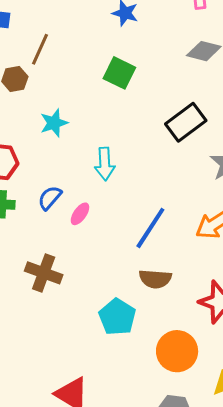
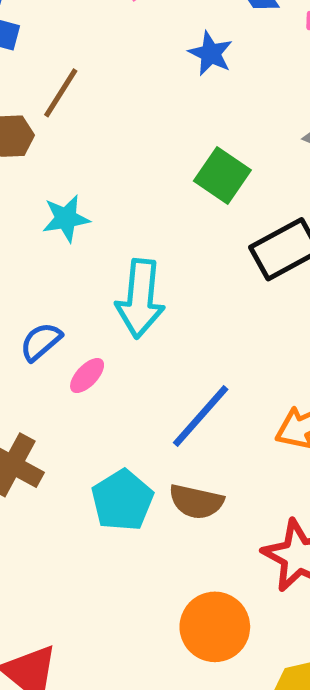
green square: (119, 73) -> (222, 176), moved
cyan arrow: (105, 164) -> (140, 299), size x1.4
cyan pentagon: (117, 317) -> (122, 500), moved

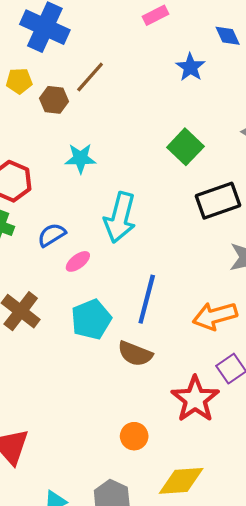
blue line: (201, 416) -> (147, 299), turned -36
cyan pentagon: (122, 500) -> (91, 319), moved
orange circle: (215, 627) -> (134, 436), size x0.6

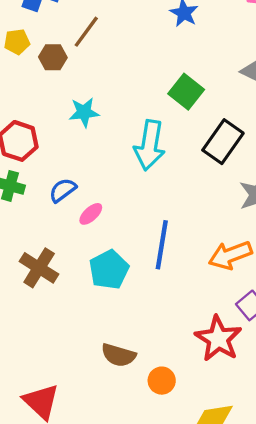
black rectangle: (218, 201) -> (223, 142), turned -30
cyan arrow: (120, 217) -> (150, 145), moved
brown semicircle: (135, 354) -> (119, 355), moved

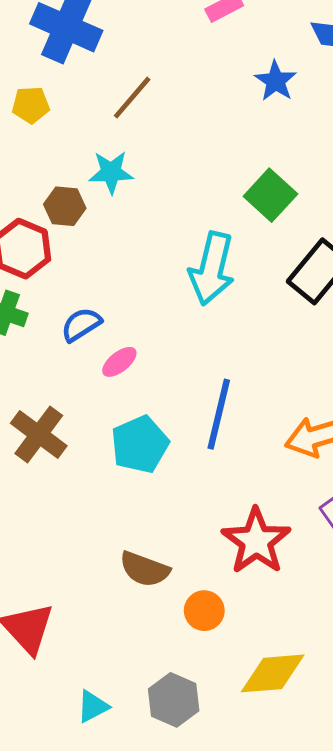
brown hexagon: (53, 57) -> (65, 206), moved
cyan star: (84, 112) -> (111, 172), moved
red star: (218, 339) -> (256, 541), moved

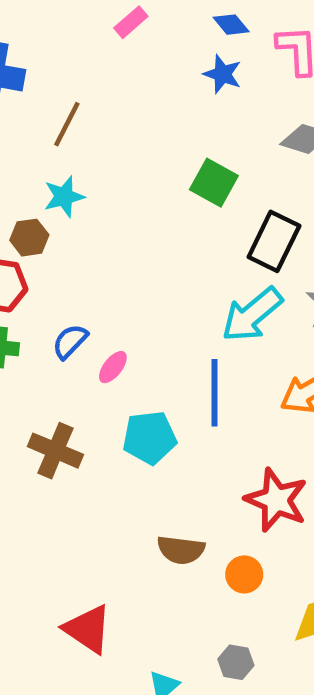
blue star: (276, 81) -> (223, 74), moved
cyan arrow: (212, 269) -> (252, 315), moved, turned 50
cyan pentagon: (140, 444) -> (149, 438), turned 30
gray hexagon: (174, 700) -> (236, 662), size x0.7

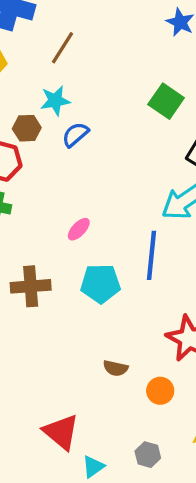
blue semicircle: (70, 341) -> (75, 135), moved
brown cross: (55, 451) -> (31, 286), turned -33
brown semicircle: (181, 550) -> (116, 368), size x0.7
red triangle: (88, 629) -> (61, 432), moved

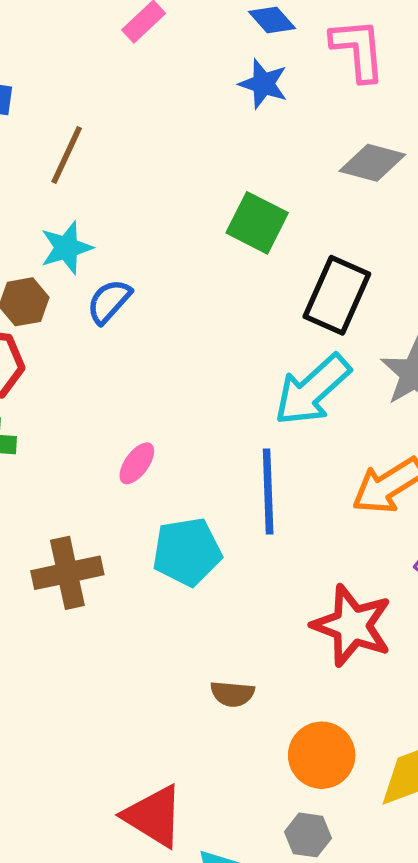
orange circle: (160, 391) -> (322, 755), moved, size x1.4

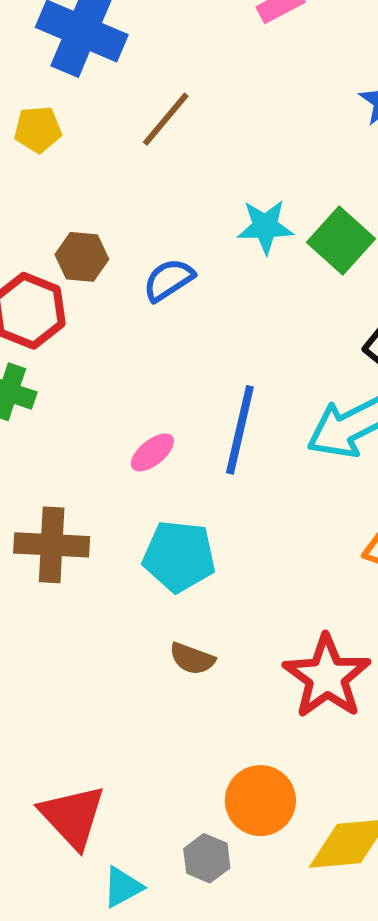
cyan star: (66, 248) -> (265, 227), moved
blue line: (268, 491) -> (240, 430), moved
brown semicircle: (232, 694) -> (192, 659), moved
gray hexagon: (308, 835) -> (207, 858), moved

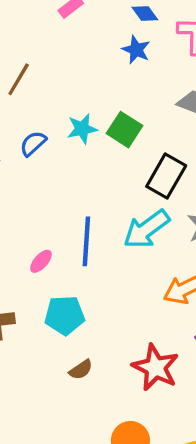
blue semicircle: (169, 280) -> (33, 144), moved
brown semicircle: (192, 659) -> (81, 370), turned -45

